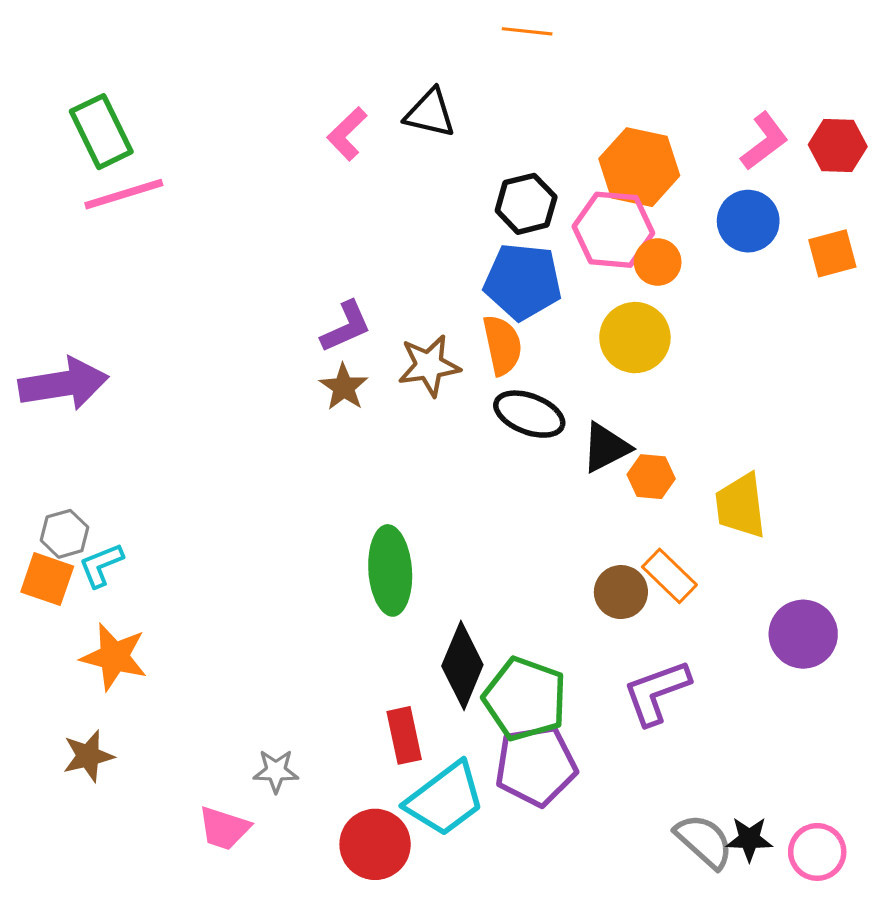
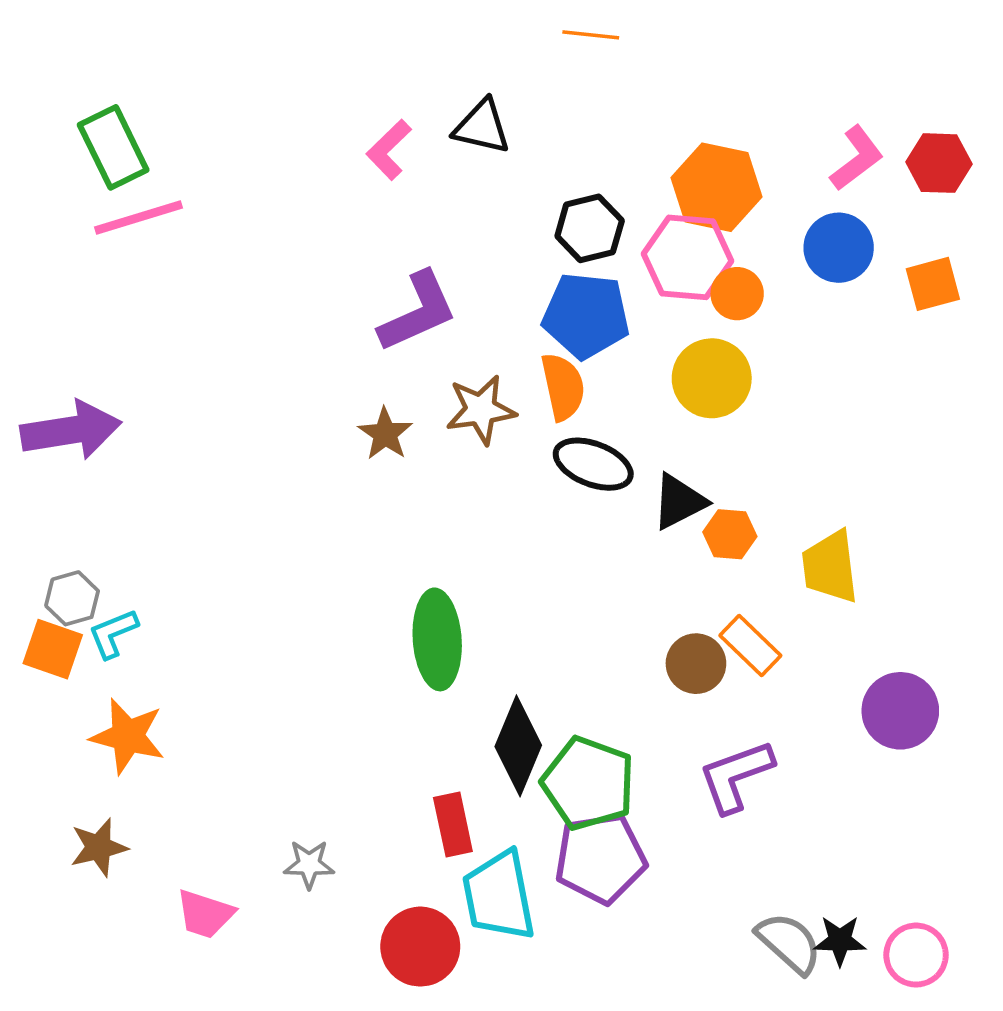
purple L-shape: (346, 327) -> (418, 312), moved, size x1.4
cyan trapezoid: (445, 799) -> (499, 896), turned 116
pink trapezoid: (224, 828) -> (205, 914), moved

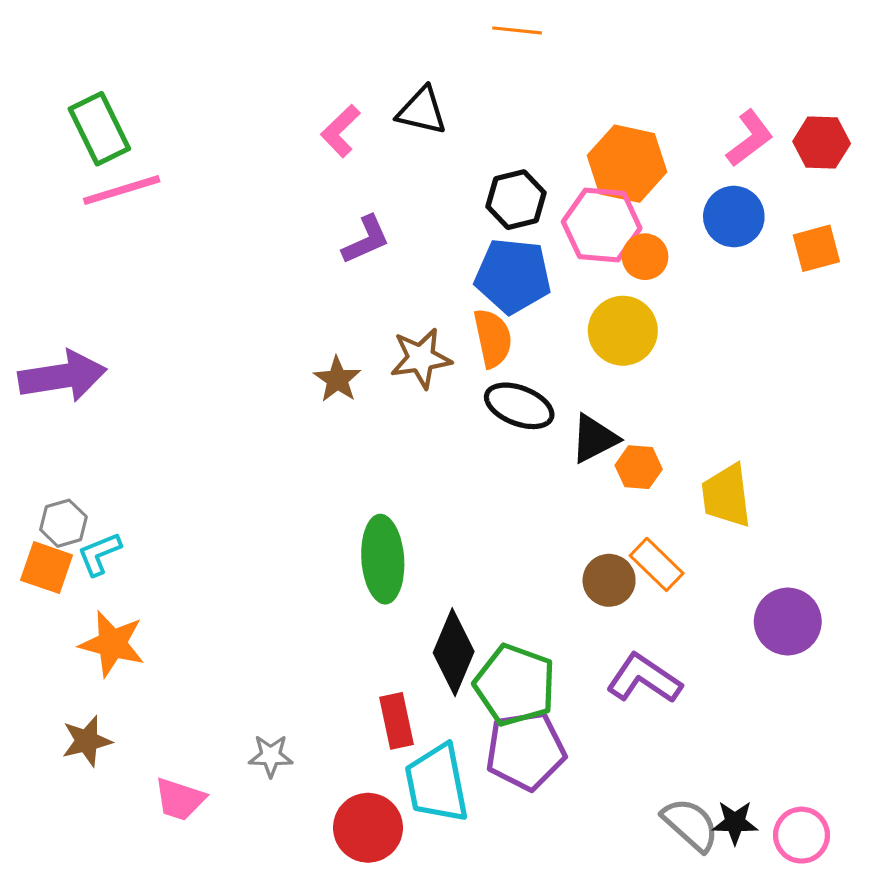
purple L-shape: (418, 312) -> (366, 240), moved, size x0.7
purple L-shape: (736, 776) -> (644, 679), turned 54

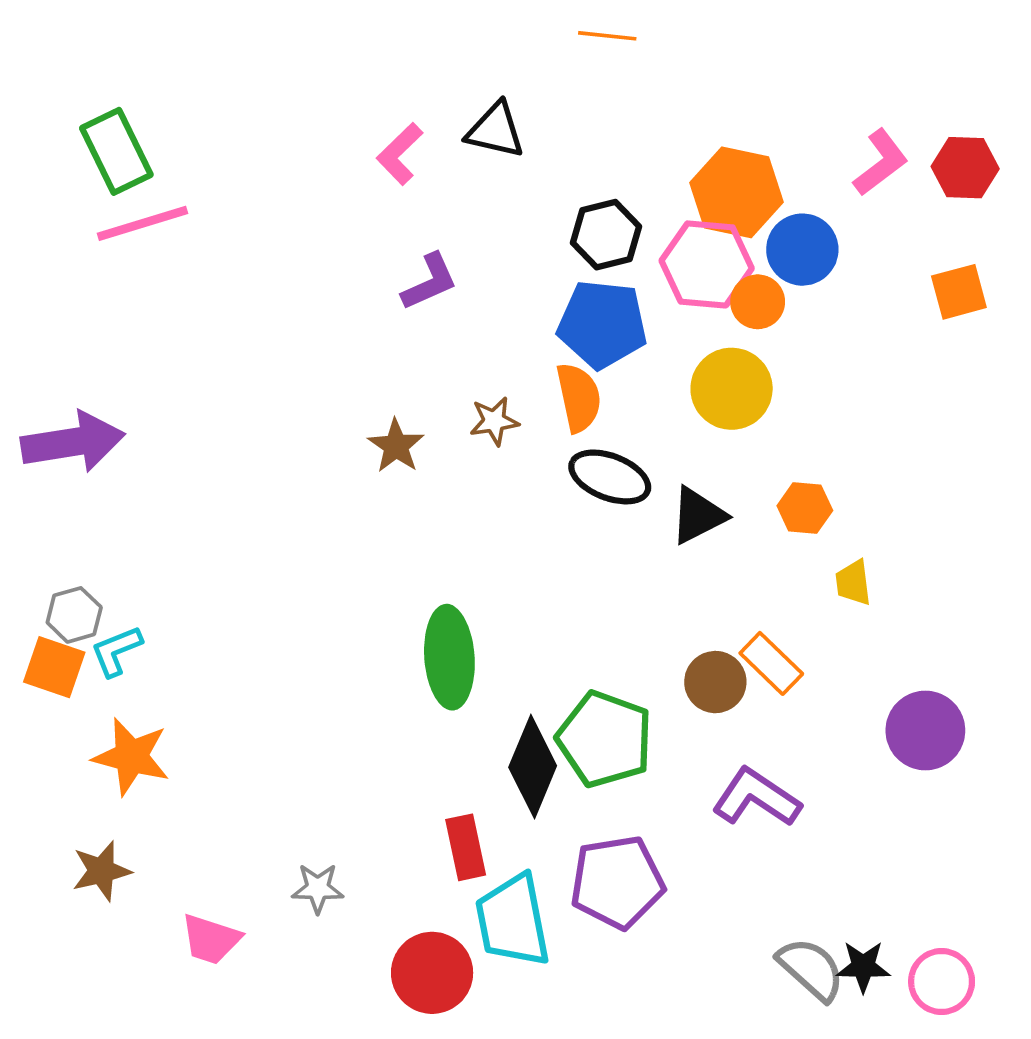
blue circle: (734, 217) -> (802, 250), moved
brown star: (421, 358) -> (494, 421), size x0.7
orange hexagon: (639, 467) -> (805, 508), moved
yellow trapezoid: (726, 496) -> (853, 583), size x0.6
green pentagon: (515, 685) -> (605, 739), moved

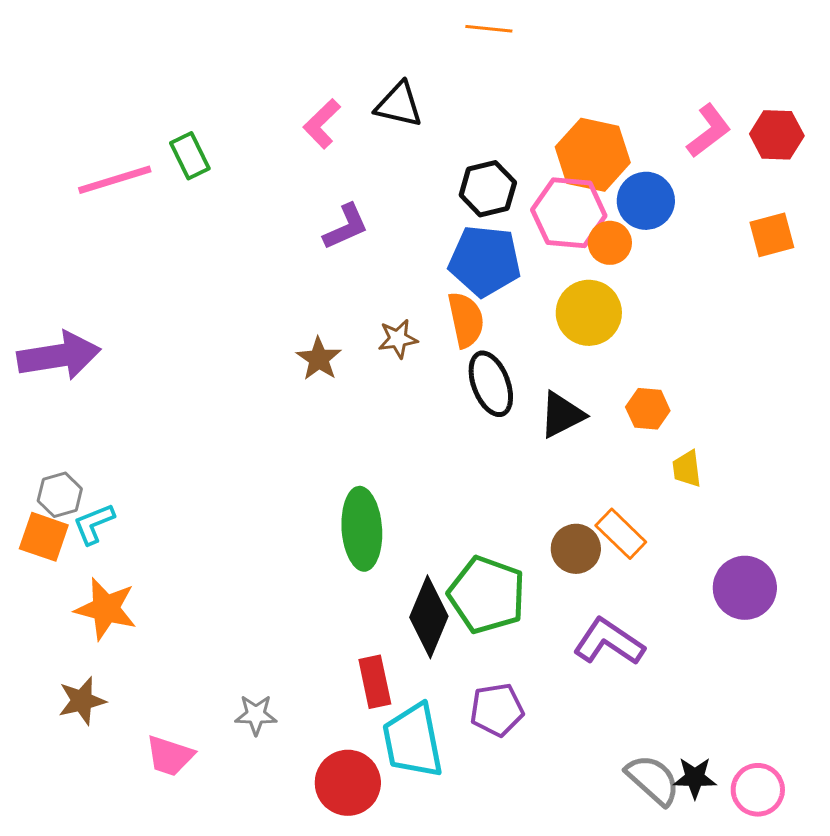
green rectangle: (116, 151) -> (190, 156), moved, size x0.7
black ellipse: (610, 477) -> (491, 384), turned 48
purple pentagon: (617, 882) -> (497, 710), size x0.7

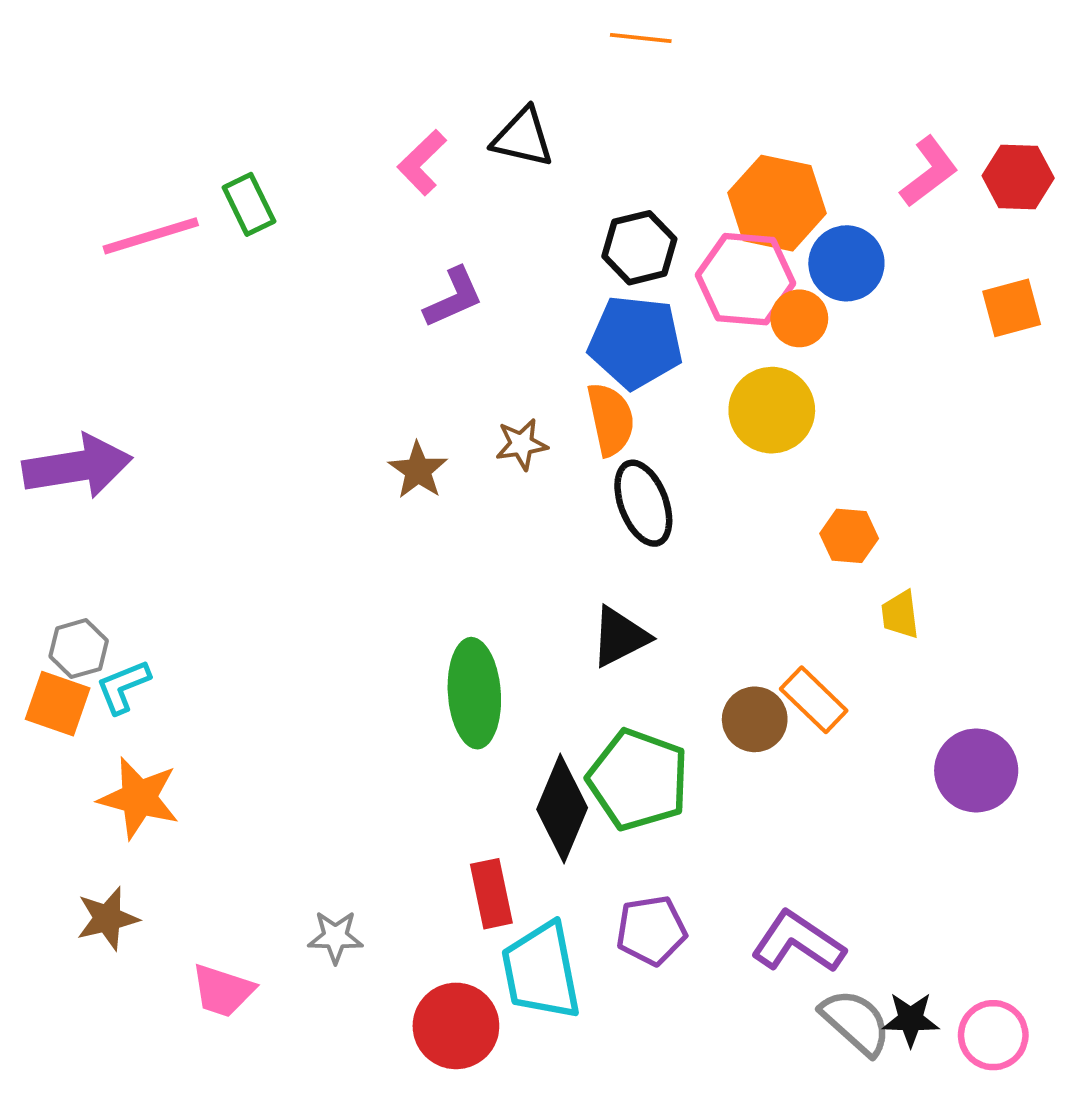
black triangle: (562, 415) -> (620, 637), moved
purple L-shape: (609, 642) -> (798, 942), moved

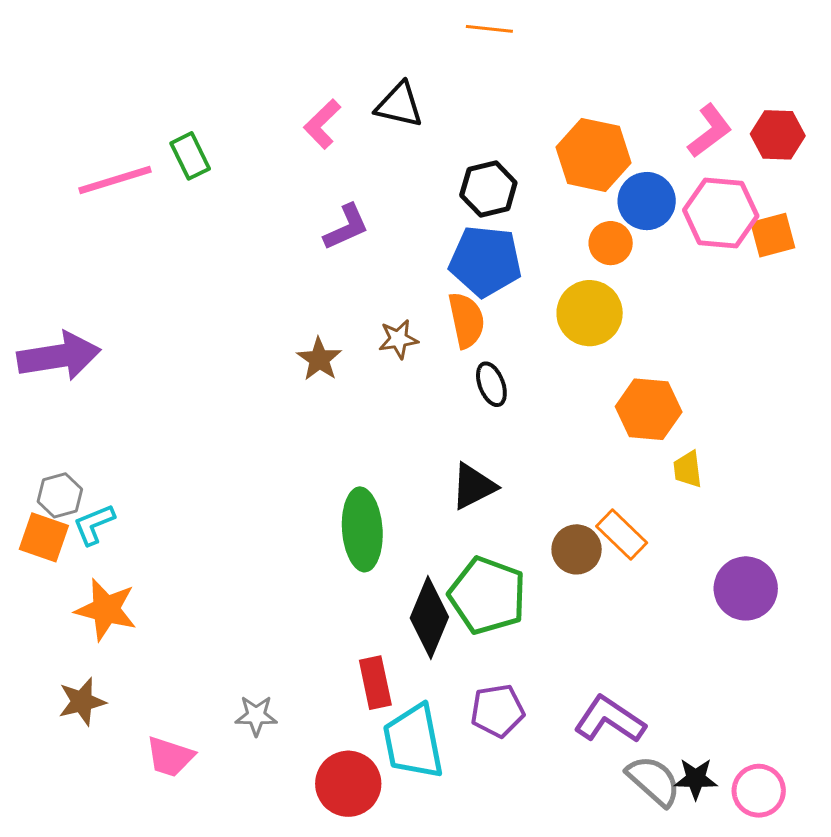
pink hexagon: (746, 279) -> (721, 213), moved
black ellipse: (643, 503) -> (491, 384), size x0.7
orange hexagon: (849, 536) -> (649, 409), size x1.5

